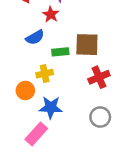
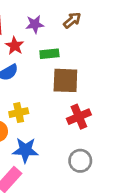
red star: (51, 14) -> (15, 46), moved
green rectangle: (60, 52) -> (49, 54), moved

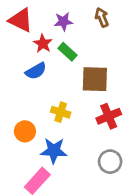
brown arrow: (72, 20) -> (102, 17), turned -72
green rectangle: (49, 54) -> (67, 52), moved, turned 48
yellow cross: (19, 113) -> (61, 112), moved, turned 30

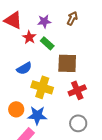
brown arrow: (102, 17) -> (72, 18), turned 48
blue semicircle: (36, 71) -> (24, 68), moved
yellow cross: (61, 112) -> (42, 87), size x1.5
orange circle: (25, 131) -> (16, 109), moved

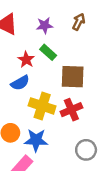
red star: (29, 37) -> (26, 60), moved
red cross: (77, 90) -> (71, 110), moved

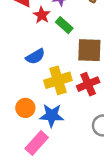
red star: (26, 60) -> (42, 15), moved
yellow cross: (42, 106) -> (58, 80), turned -35

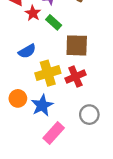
blue star: (52, 115) -> (42, 105), turned -30
pink rectangle: (37, 143) -> (54, 133), moved

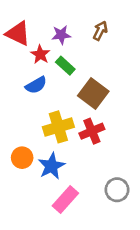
brown square: (77, 45) -> (93, 93), turned 35
blue semicircle: (27, 51) -> (36, 85), moved
gray circle: (89, 115) -> (117, 190), moved

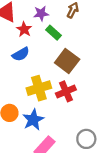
green rectangle: (65, 66) -> (54, 33), moved

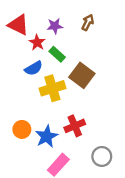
green rectangle: (54, 33) -> (57, 54), moved
yellow cross: (39, 88) -> (52, 88), moved
red cross: (66, 91) -> (75, 126), moved

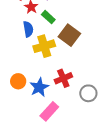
blue semicircle: (34, 68) -> (28, 29), turned -70
gray circle: (102, 156) -> (88, 93), moved

